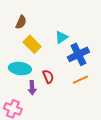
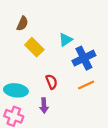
cyan ellipse: (20, 69) -> (16, 90), moved
purple arrow: (32, 88) -> (44, 105), moved

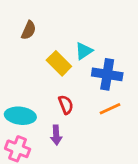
yellow rectangle: (34, 47) -> (59, 63), moved
blue cross: (84, 58) -> (107, 74), turned 35

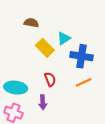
brown semicircle: (29, 30) -> (31, 23), moved, turned -104

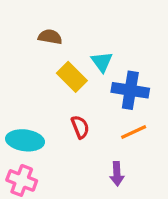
cyan triangle: (64, 38) -> (102, 62), turned -32
purple arrow: (43, 102) -> (117, 174), moved

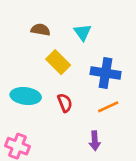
cyan triangle: (102, 62) -> (83, 32), moved
cyan ellipse: (25, 140) -> (26, 96), moved

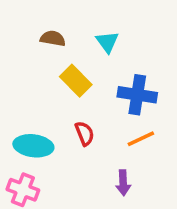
cyan ellipse: (26, 96) -> (33, 146), moved

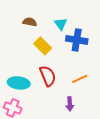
blue cross: (137, 95) -> (77, 40), moved
red semicircle: (84, 133) -> (48, 76), size x1.5

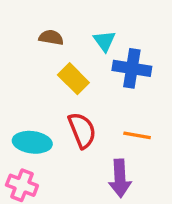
orange line: (80, 79) -> (137, 135), turned 35
purple arrow: (70, 104) -> (120, 178), size x1.5

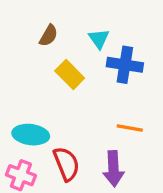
brown semicircle: (51, 37) -> (49, 36), turned 110
red semicircle: (82, 130) -> (66, 164), moved

